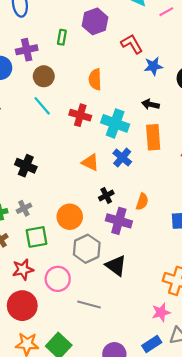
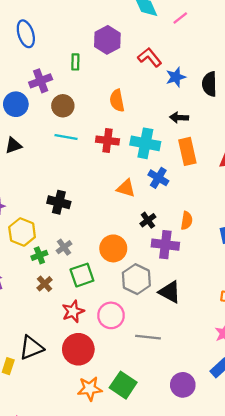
cyan line: (42, 106) -> (66, 137), turned -30

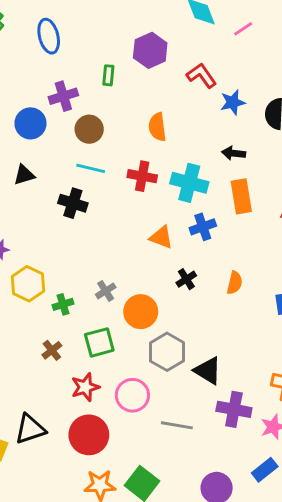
blue cross: (158, 178) -> (203, 227), turned 36
black cross: (59, 202) -> (73, 203), moved
purple cross: (165, 245) -> (234, 409), moved
gray cross: (64, 247) -> (106, 291), moved
green cross: (39, 255) -> (63, 304), moved

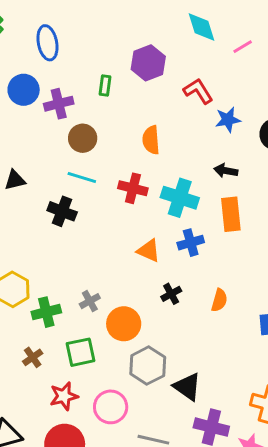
blue circle: (30, 123) -> (24, 90), moved
green cross: (63, 304) -> (46, 312), size x1.4

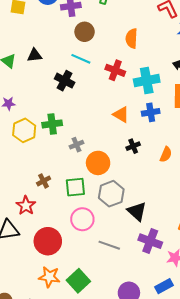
cyan cross: (180, 198) -> (147, 81), turned -35
green cross: (46, 312) -> (52, 124), moved
green square: (81, 352) -> (75, 187), moved
brown cross: (33, 357) -> (44, 181), moved
red star: (64, 396) -> (26, 206), moved, turned -30

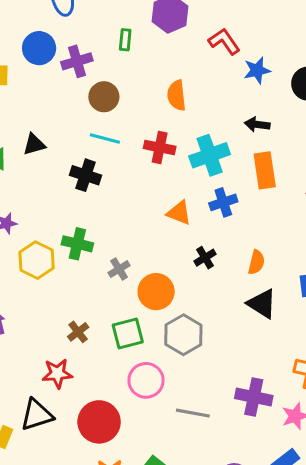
green cross: (52, 124) -> (77, 244), turned 30
red star: (26, 206) -> (57, 373), turned -30
black triangle: (137, 211) -> (262, 304), moved

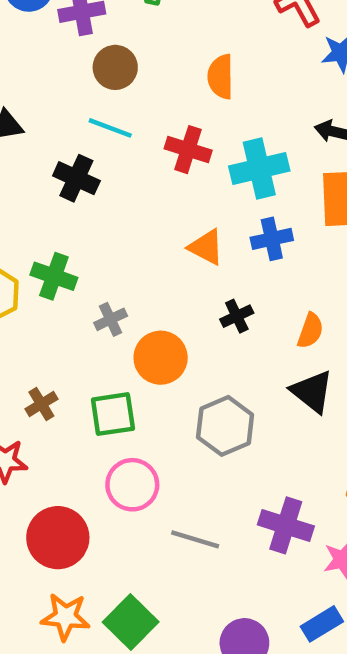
gray hexagon: (183, 335) -> (225, 426), moved

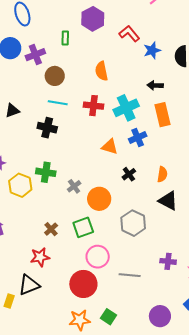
purple cross: (286, 525) -> (168, 261), size x0.7
red circle: (58, 538) -> (83, 284), moved
green square: (131, 622) -> (108, 317), size x0.7

